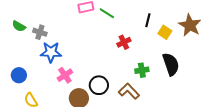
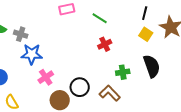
green line: (107, 13) -> (100, 18), moved
black line: (148, 20) -> (145, 13), moved

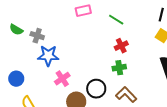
green cross: (123, 72) -> (119, 68), moved

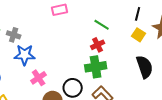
green line: (116, 20) -> (102, 25), moved
green cross: (119, 68) -> (96, 67), size x1.5

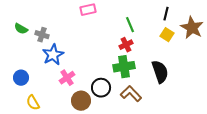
green line: (102, 25) -> (130, 25), turned 35
blue star: (25, 55) -> (53, 55), turned -30
black semicircle: (145, 67) -> (160, 72), moved

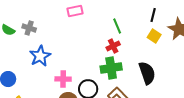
gray cross: (42, 35) -> (29, 28), moved
pink cross: (67, 78) -> (63, 79), moved, turned 35

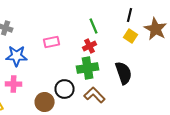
pink rectangle: (75, 11) -> (52, 42), moved
blue star: (40, 56) -> (17, 56), turned 30
pink cross: (63, 79) -> (14, 84), moved

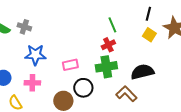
pink rectangle: (52, 42) -> (70, 65), moved
black semicircle: (124, 73) -> (142, 72), turned -85
brown L-shape: (95, 95) -> (126, 94), moved

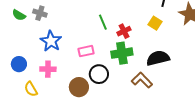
green line: (112, 25) -> (103, 22), moved
yellow square: (149, 35) -> (155, 23), moved
blue star: (35, 55) -> (51, 41), turned 30

